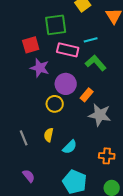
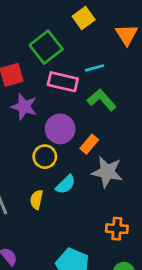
green square: (56, 25) -> (46, 47), turned -30
cyan semicircle: (70, 147) -> (66, 184), moved

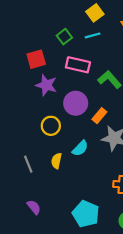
green square: (46, 47) -> (64, 37), size x0.6
cyan line: (95, 68) -> (93, 35), moved
yellow circle: (45, 157) -> (51, 126), moved

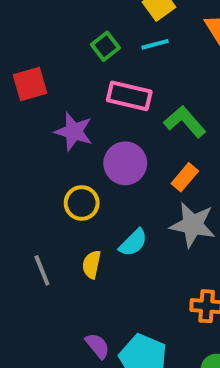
red square: (36, 59) -> (30, 84), moved
orange rectangle: (99, 116) -> (185, 177), moved
purple semicircle: (34, 207) -> (98, 346), moved

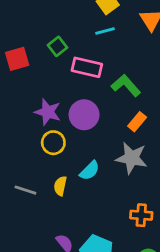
green square: (105, 46) -> (58, 46), moved
purple star: (74, 132) -> (48, 112), moved
orange rectangle: (185, 177) -> (137, 122), moved
gray line: (42, 270) -> (25, 190), turned -50

